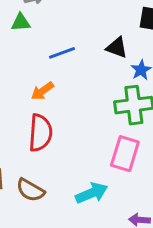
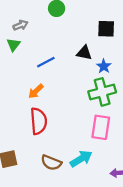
green triangle: (21, 22) -> (13, 45), turned -40
brown semicircle: (30, 190) -> (51, 163), moved

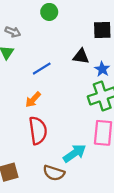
gray arrow: (21, 25) -> (13, 32), turned 48
cyan arrow: (81, 159) -> (75, 153), moved

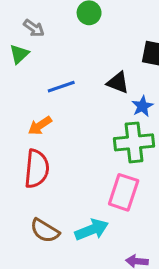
cyan arrow: (75, 153) -> (92, 230), moved

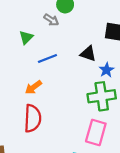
gray arrow: (34, 28) -> (51, 20), moved
green triangle: (19, 54) -> (26, 37), moved

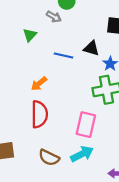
blue line: (47, 58) -> (64, 55), moved, turned 36
pink rectangle: (96, 132) -> (86, 125), moved

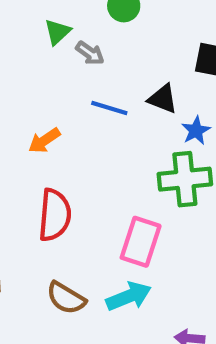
gray arrow: (54, 17) -> (90, 53), moved
green triangle: (30, 35) -> (57, 32), moved
orange arrow: (39, 84) -> (44, 141), moved

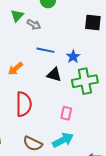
black triangle: (163, 99) -> (54, 75), moved
blue star: (196, 131) -> (73, 57), moved
pink rectangle: (141, 242) -> (66, 113), size x0.6

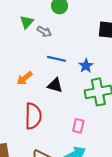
black triangle: (54, 75) -> (55, 85), moved

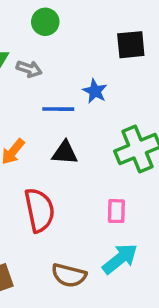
blue star: (86, 66) -> (95, 91), moved

